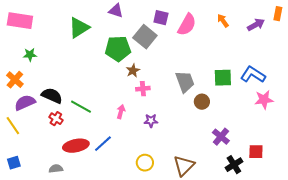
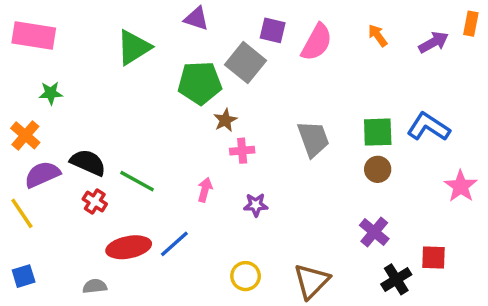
pink star: (264, 100) -> (461, 186), moved, turned -30
brown circle: (202, 102) -> (378, 169), moved

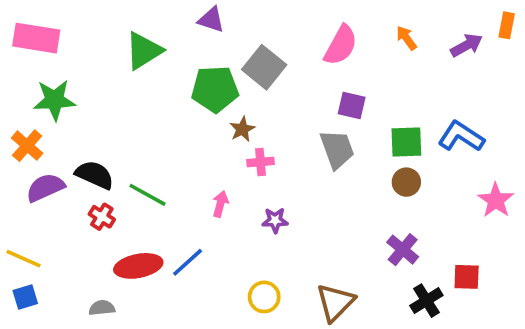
purple square: (273, 30) -> (352, 105), moved
green star: (51, 93) -> (54, 100), size x1.6
yellow line: (22, 213) -> (23, 259), moved, turned -32

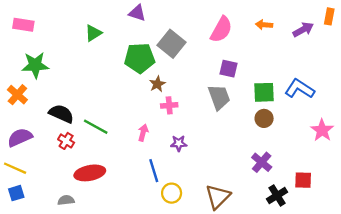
pink rectangle: (36, 38) -> (23, 25), size x0.7
orange arrow: (406, 38) -> (264, 25), turned -49
green triangle: (144, 51) -> (93, 33), size x0.7
purple semicircle: (45, 188) -> (20, 137), moved
blue line: (188, 262) -> (154, 171), moved, turned -65

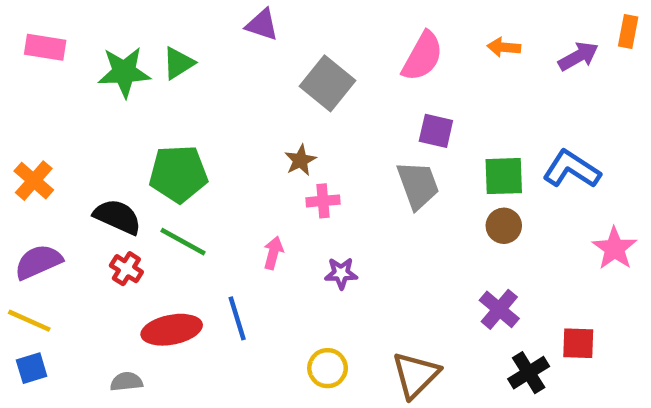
green pentagon: (140, 58) -> (178, 174), moved
green star: (35, 65) -> (124, 72), moved
blue line: (154, 171) -> (237, 318), moved

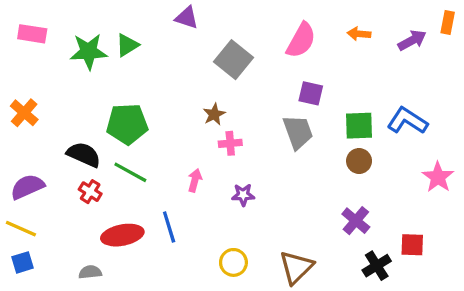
orange cross: (34, 181) -> (24, 113), moved

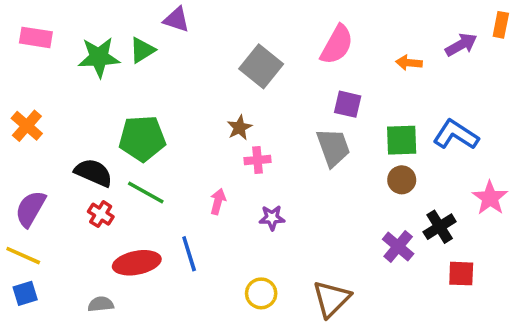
purple triangle: (187, 18) -> (176, 19), moved
orange arrow: (359, 34) -> (409, 63), moved
purple semicircle: (27, 187) -> (30, 209), turned -36
black cross: (377, 266) -> (440, 227), moved

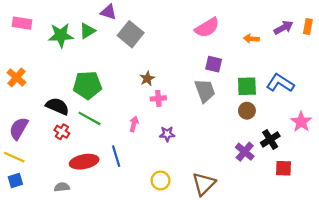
orange rectangle: (501, 25) -> (308, 26), moved
pink semicircle: (337, 45) -> (207, 28), turned 30
gray square: (261, 66) -> (131, 34), moved

